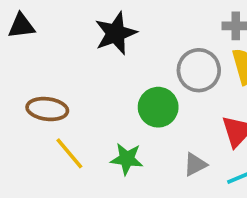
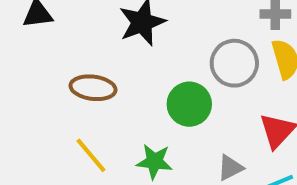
brown ellipse: (47, 109) -> (93, 88), moved

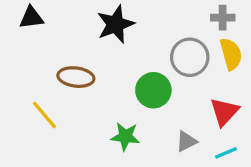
yellow line: (91, 155) -> (45, 115), moved

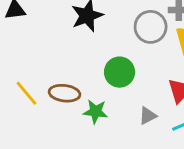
gray circle: (190, 57) -> (151, 27), moved
brown ellipse: (76, 77) -> (64, 93), moved

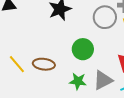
green star: (96, 112) -> (78, 81), moved
gray triangle: (148, 116) -> (103, 80), size x1.5

